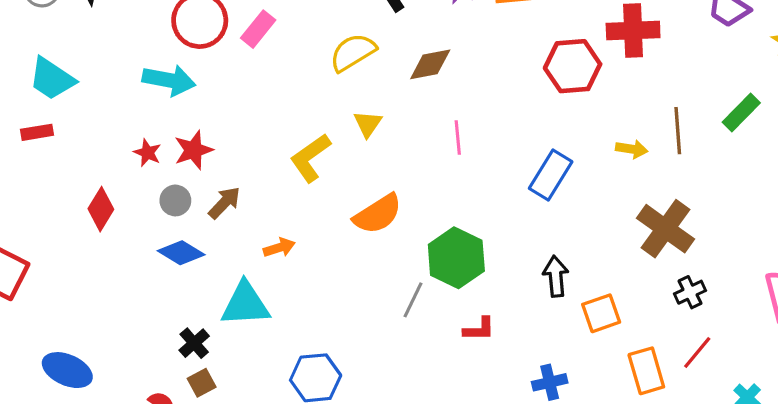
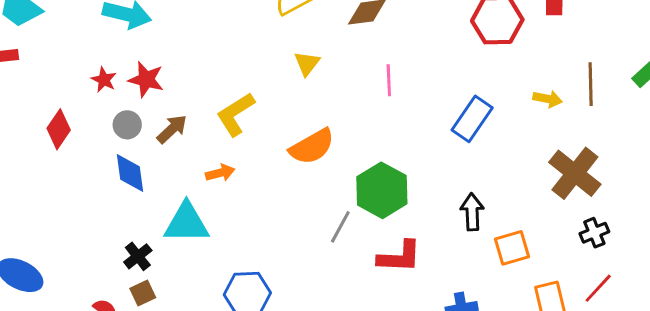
red star: (193, 150) -> (146, 79), turned 30
yellow L-shape: (310, 158) -> (235, 114), moved
blue diamond: (181, 253) -> (130, 173), turned 48
red L-shape: (479, 329) -> (400, 257), size x1.5

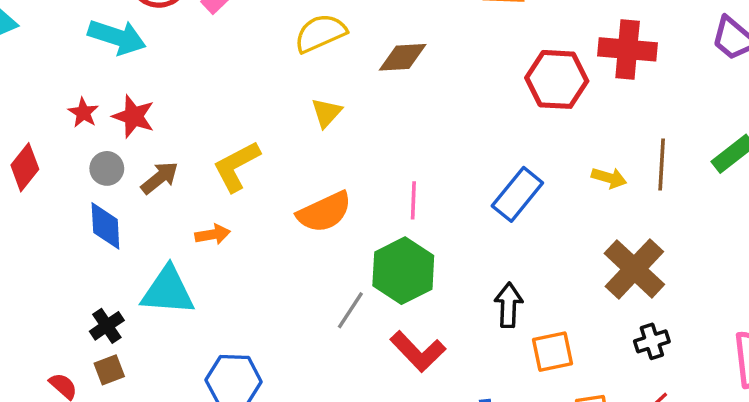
pink line: (389, 80) -> (413, 200), moved
red L-shape: (400, 257) -> (418, 351), turned 39

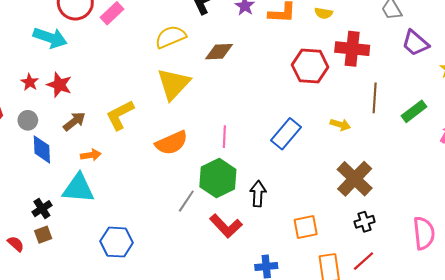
yellow triangle: (326, 113) -> (174, 84), size x1.8
brown line: (662, 164) -> (375, 98), moved
gray circle: (107, 168) -> (28, 120), moved
orange arrow: (213, 234) -> (91, 155), moved
black arrow: (509, 305) -> (258, 194), moved

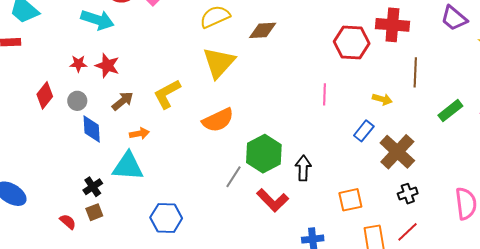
red star: (30, 82) -> (78, 64), turned -30
green rectangle: (414, 111) -> (450, 111), moved
blue rectangle: (286, 134) -> (364, 131), moved, size x0.7
pink line: (224, 137) -> (324, 94), moved

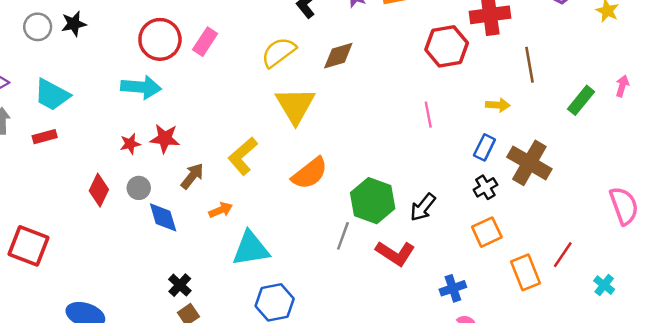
cyan triangle: (128, 166) -> (251, 249), moved
black arrow: (303, 168) -> (423, 207), turned -130
black cross: (408, 194) -> (485, 187), moved

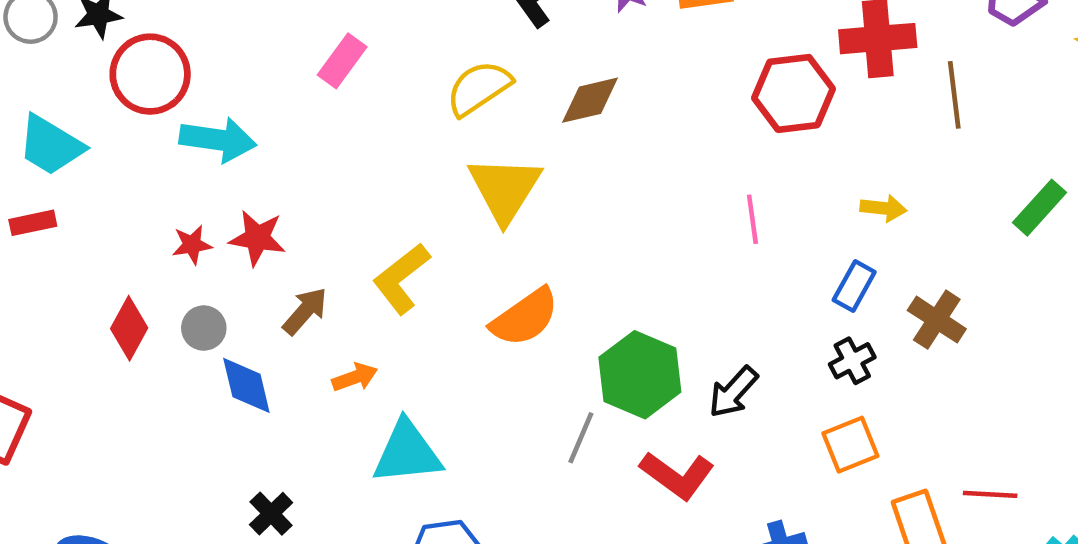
red circle: (160, 39) -> (150, 74), moved
brown line: (529, 65) -> (954, 95), moved
brown cross: (529, 163) -> (937, 320), size x0.7
red line: (563, 255) -> (990, 494), turned 56

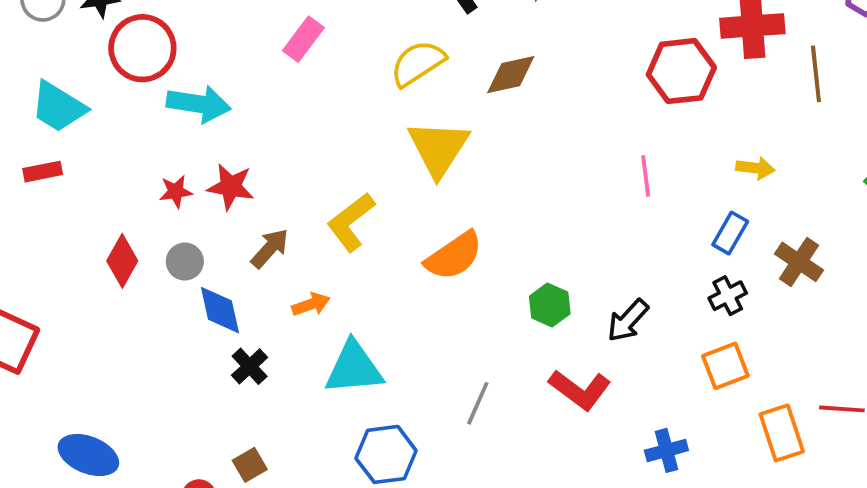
green hexagon: (640, 375) -> (550, 305), size x0.6
gray line: (581, 438) -> (478, 403), moved
black cross: (271, 514) -> (250, 366), moved

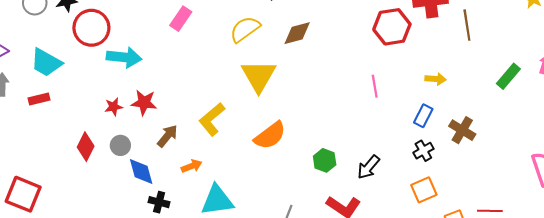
black cross: (250, 366) -> (159, 202), turned -30

